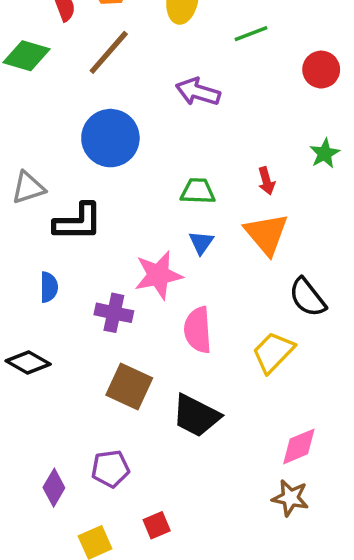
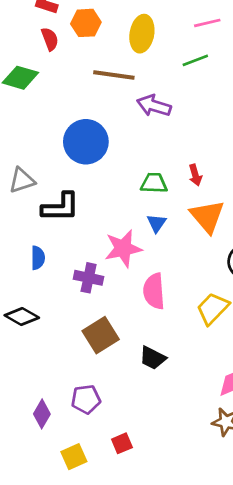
brown line: (109, 52) -> (114, 75), moved, turned 57
red arrow: (266, 181) -> (195, 175), moved
brown square: (129, 386) -> (101, 335), turned 33
black trapezoid: (196, 416) -> (153, 358), size x0.7

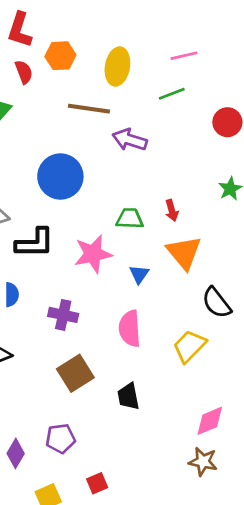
blue triangle: (157, 223) -> (139, 274), moved
pink star: (123, 248) -> (93, 254), moved
black trapezoid: (153, 358) -> (128, 396), turned 52

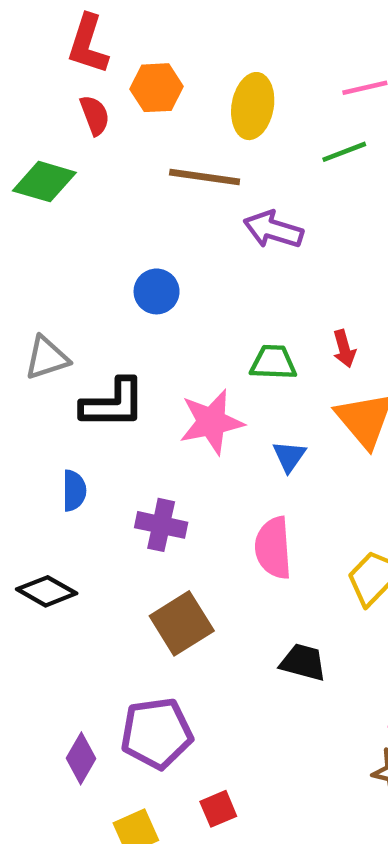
blue circle: (60, 176) -> (157, 291), size x0.6
black trapezoid: (128, 396) -> (303, 662), moved, turned 116
purple pentagon: (60, 438) -> (157, 733), size x1.4

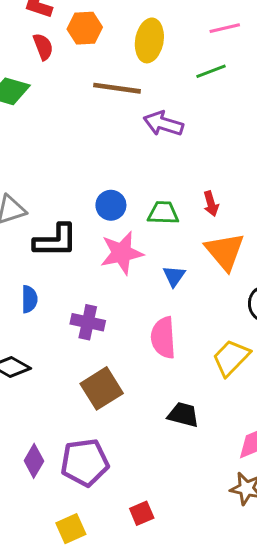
blue circle: (157, 291) -> (111, 205), moved
purple diamond: (81, 758) -> (34, 461), moved
red square: (218, 809) -> (142, 513), moved

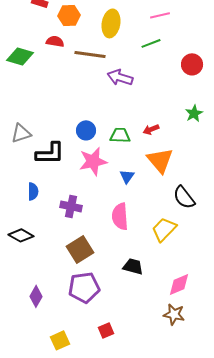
red semicircle: (43, 47) -> (55, 41), moved, turned -60
red arrow: (211, 204) -> (151, 129), turned 84
purple pentagon: (85, 462) -> (84, 287), moved

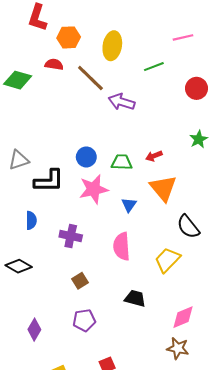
pink line: (160, 15) -> (183, 37), moved
brown line: (90, 54) -> (90, 78), turned 36
brown square: (80, 249) -> (80, 281), size x0.6
purple pentagon: (84, 287) -> (84, 320), size x0.7

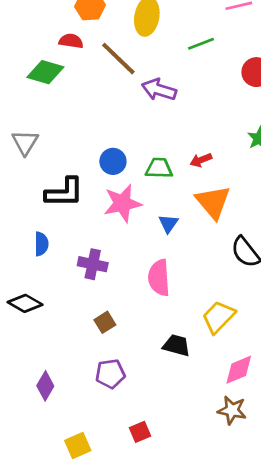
green diamond: (18, 80) -> (45, 72), moved
gray triangle: (19, 160) -> (25, 142), moved, turned -40
yellow trapezoid: (167, 260) -> (218, 317), moved

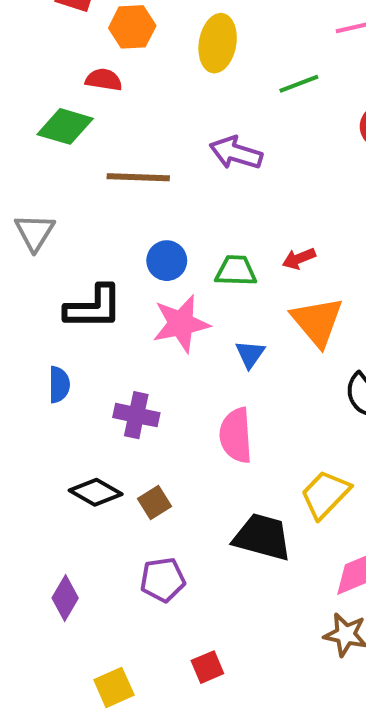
brown line: (118, 59) -> (138, 177), moved, turned -42
black diamond: (25, 303) -> (96, 492), moved
black trapezoid: (177, 345) -> (262, 537), size x1.4

